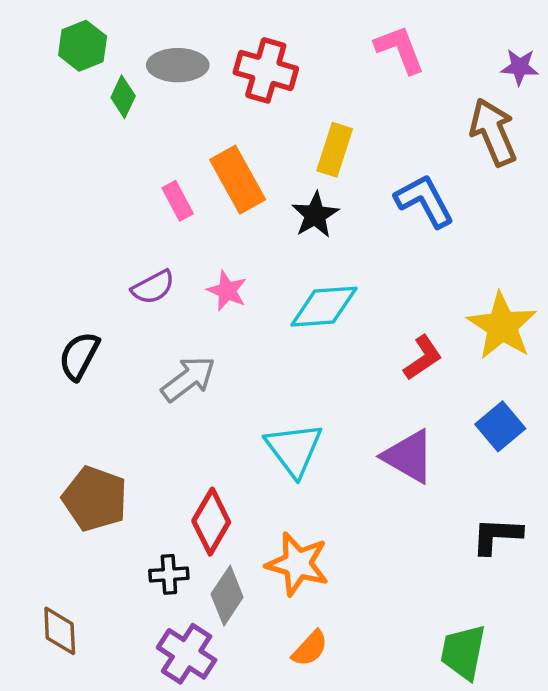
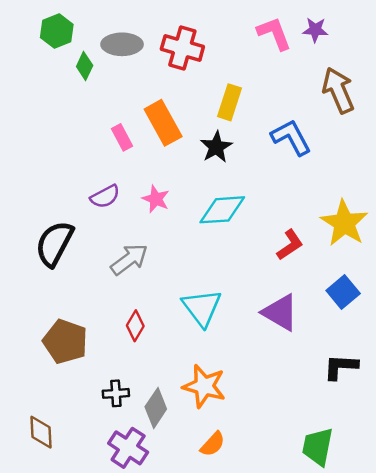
purple star: (520, 67) -> (315, 30), moved
black semicircle: (79, 356) -> (54, 244), size x1.4
red diamond: (211, 522) -> (135, 326), moved, size x0.7

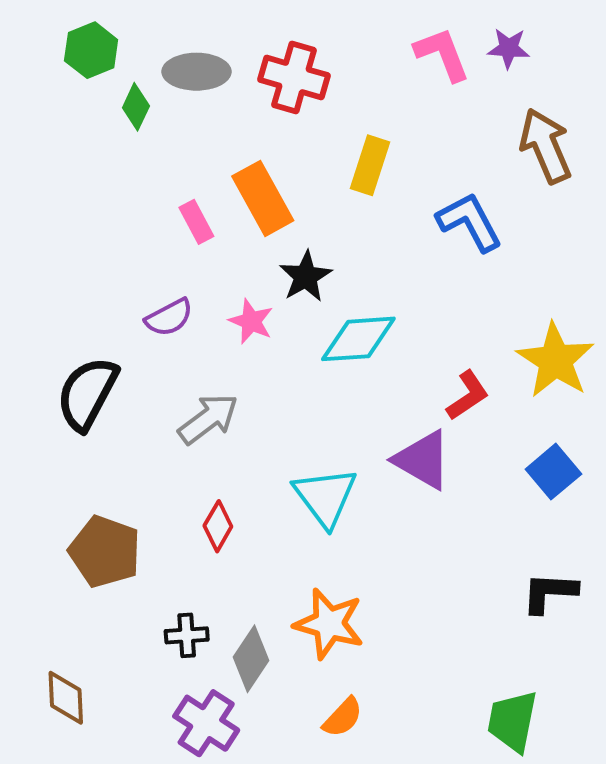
black star: (216, 147) -> (306, 276), moved
purple triangle: (280, 312) -> (423, 460), moved

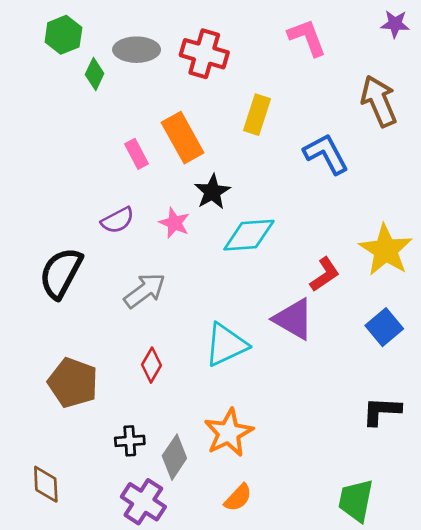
purple star: (509, 48) -> (395, 24), moved
cyan triangle: (325, 497) -> (226, 345), turned 42
orange star: (329, 624) -> (229, 433), turned 30

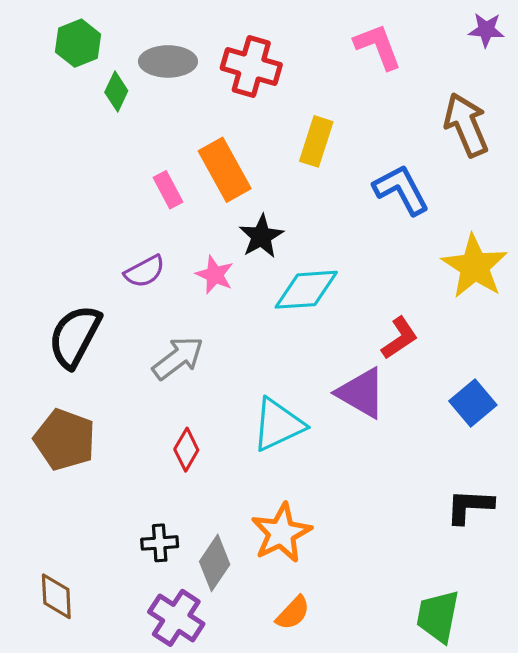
yellow star: (386, 250) -> (475, 266), moved
brown pentagon: (73, 383) -> (65, 440), moved

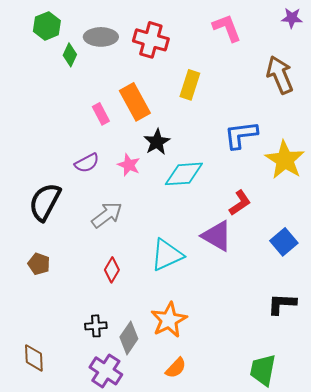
blue L-shape: (401, 190) -> (241, 135), moved, turned -69
brown pentagon: (65, 440) -> (39, 264), size x0.6

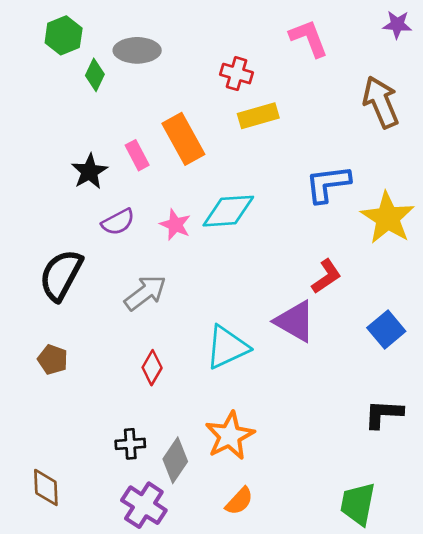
red cross: (151, 40) -> (237, 74), moved, size x0.7
yellow rectangle: (190, 85) -> (258, 116), turned 56
black star: (157, 142) -> (89, 172), moved
cyan diamond: (184, 174) -> (228, 211), moved

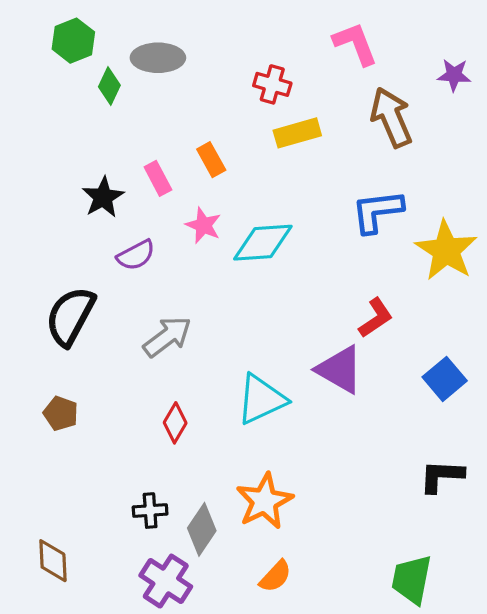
purple star: (397, 25) -> (454, 75), moved
brown arrow: (381, 102) -> (391, 117), moved
orange rectangle: (183, 139) -> (211, 160), size x0.6
pink star: (175, 225) -> (203, 225), moved

